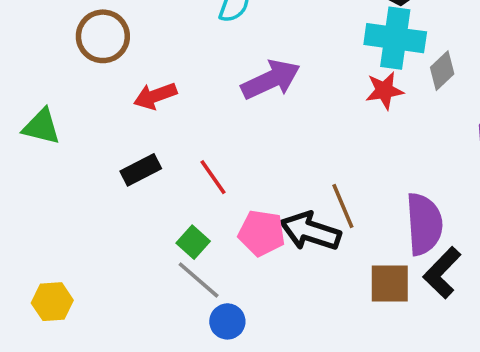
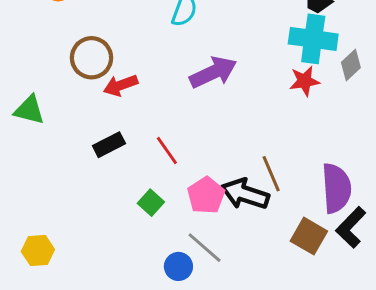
brown circle: (103, 36) -> (92, 58), moved
pink pentagon: (262, 233) -> (206, 195), turned 30
gray line: (199, 280) -> (205, 248), moved
brown square: (390, 284) -> (309, 236), turned 30

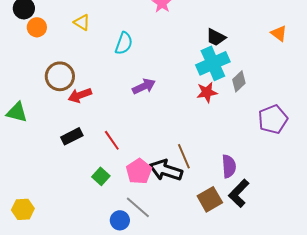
cyan cross: (313, 39) -> (213, 63), turned -32
purple arrow: (213, 72) -> (144, 86), size x0.7
purple semicircle: (336, 188) -> (229, 166), size x0.7
brown square: (309, 236) -> (210, 199), turned 30

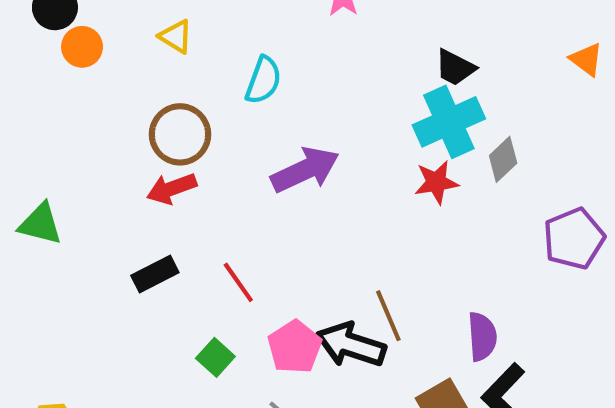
brown circle: (60, 76) -> (180, 134), moved
purple arrow: (144, 86) -> (305, 170), size x1.4

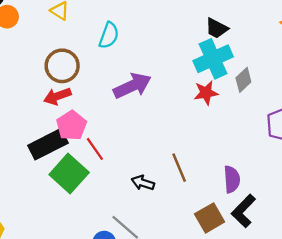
black rectangle: (155, 274) -> (48, 144), size x1.5
black arrow: (351, 345) -> (143, 183), moved, size x0.6
pink pentagon: (295, 347) -> (71, 125), moved
green square: (215, 357) -> (69, 173), moved, size x1.8

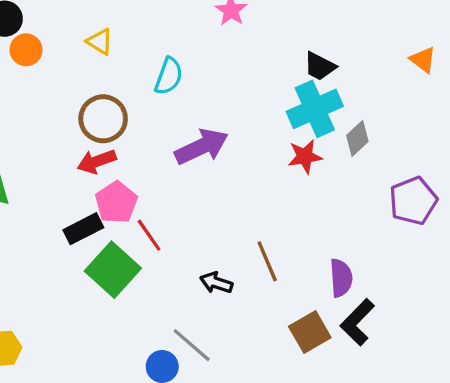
black rectangle: (48, 144) -> (83, 229), size x0.7

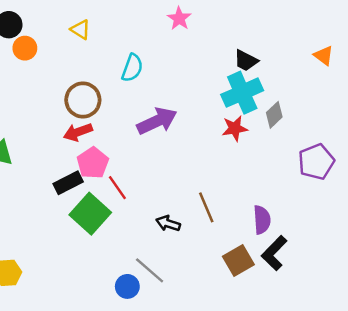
yellow triangle: (100, 42) -> (80, 30), moved

